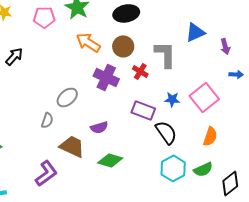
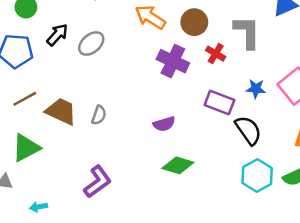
gray ellipse: (67, 97) -> (91, 43), moved
brown trapezoid: (72, 146) -> (61, 111), moved

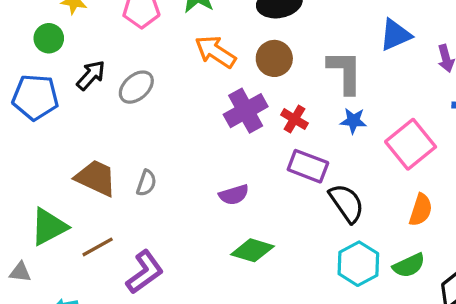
red cross: (216, 54) -> (294, 119), moved
purple cross: (173, 61) -> (246, 111), turned 36
blue star: (256, 89) -> (353, 121), moved
brown line: (25, 99) -> (98, 247), moved

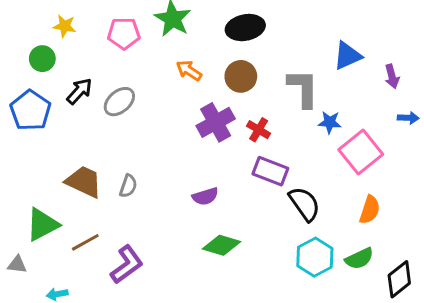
orange arrow: (215, 52) -> (189, 70), size x0.7
blue pentagon: (35, 97) -> (30, 110), turned 30
blue star: (353, 121) -> (330, 122), moved

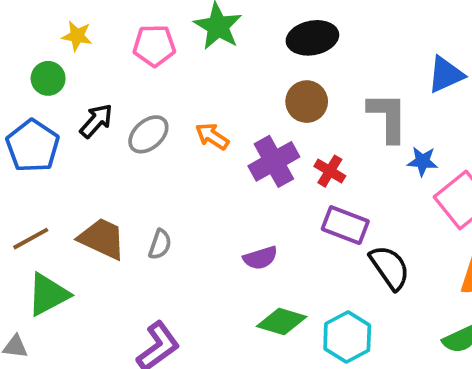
orange arrow: (189, 70) -> (212, 136), moved
brown line: (85, 242) -> (31, 239), moved
cyan hexagon: (315, 257) -> (347, 337), moved

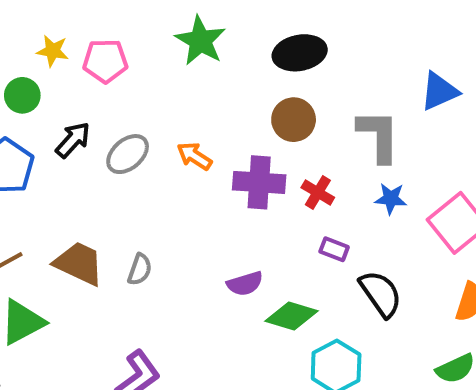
pink pentagon: (154, 46) -> (105, 61), moved
purple cross: (274, 161) -> (259, 182), turned 33
blue star: (422, 161) -> (391, 199), moved
purple rectangle: (345, 225) -> (334, 249), size x0.6
green diamond: (282, 322) -> (292, 316), moved

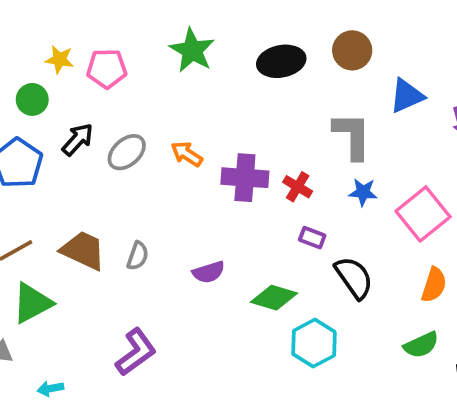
brown circle: (294, 120) -> (352, 50), moved
purple semicircle: (245, 284) -> (209, 272), moved

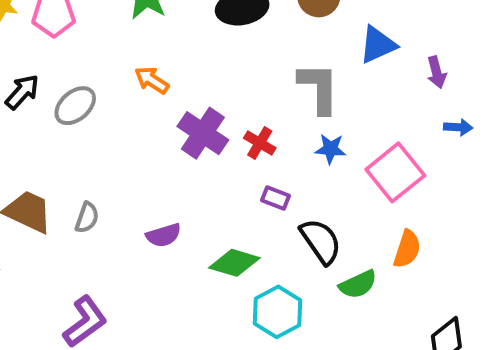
orange arrow: (187, 154) -> (152, 80), moved
purple cross: (245, 178) -> (203, 133), turned 30
green semicircle: (421, 345) -> (358, 284), moved

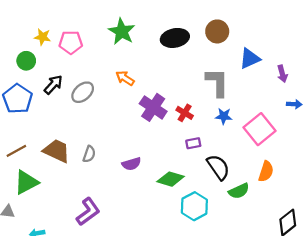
purple rectangle: (276, 198) -> (193, 143), turned -32

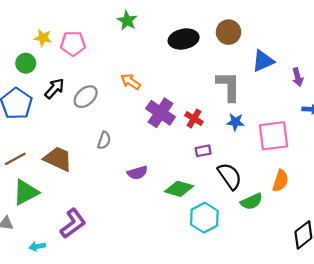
green star: (122, 31) -> (127, 21), moved, size x0.7
pink square: (260, 129) -> (273, 136), turned 32
gray semicircle: (89, 154) -> (104, 140), moved
purple L-shape: (88, 212) -> (73, 223), moved

